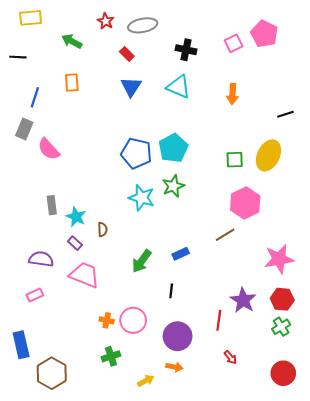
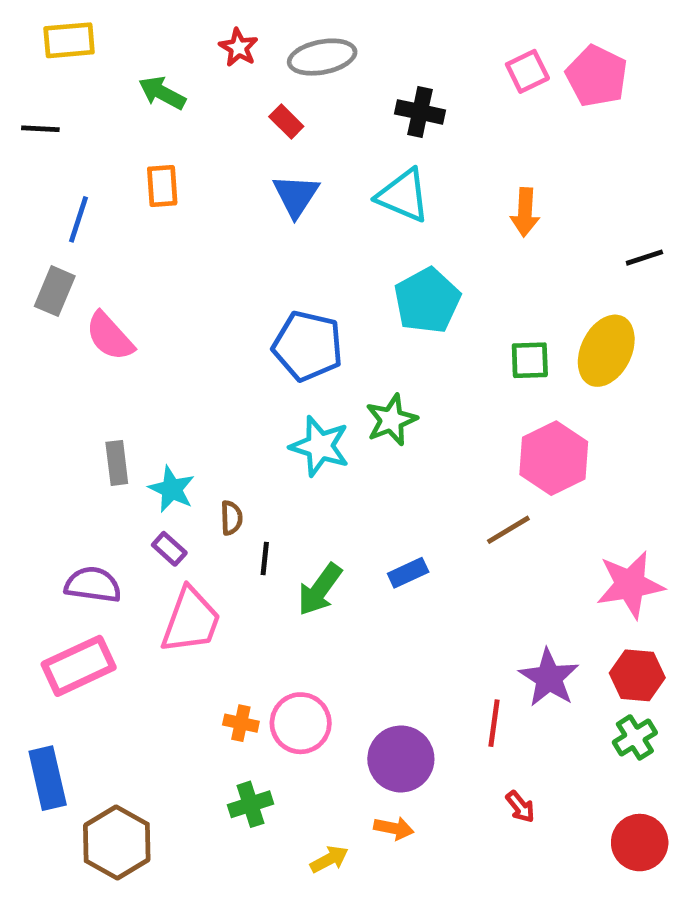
pink square: (234, 43) -> (527, 71), moved
cyan pentagon: (173, 148) -> (427, 301), moved
pink trapezoid: (84, 275) -> (191, 620), turned 88
black line: (171, 291) -> (265, 558), moved
pink rectangle: (35, 295) -> (79, 666), size x1.8

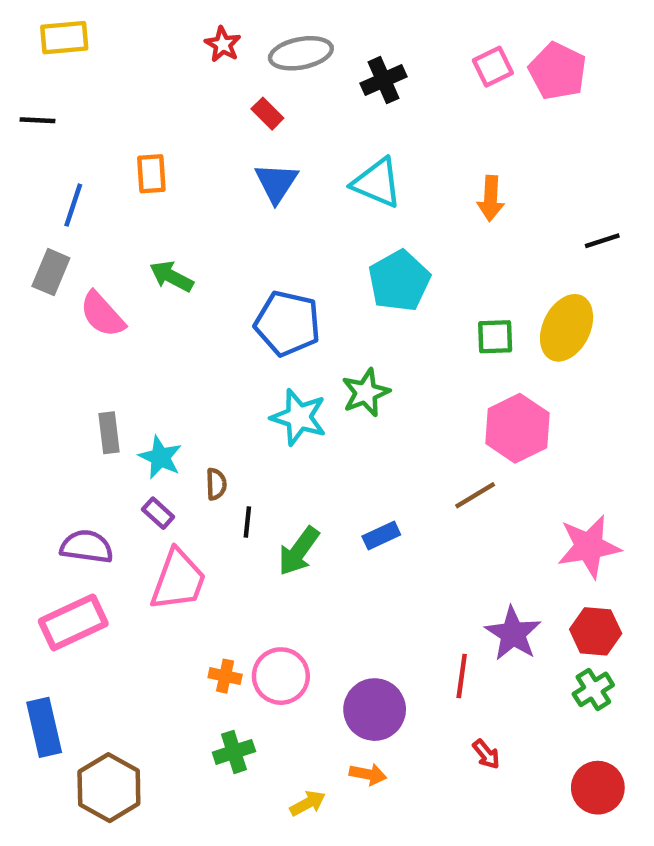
green arrow: (162, 93) -> (171, 276), moved
black cross: (420, 112) -> (384, 80), moved, turned -36

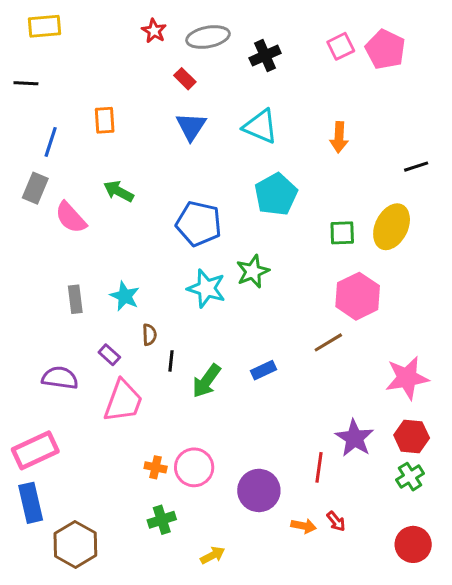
cyan star: (160, 457) -> (125, 296), moved
pink rectangle: (73, 622) -> (35, 450), moved
orange arrow: (368, 774) -> (304, 526), moved

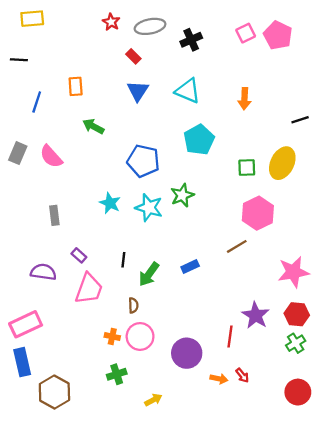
gray rectangle: (35, 188) -> (18, 153), moved
green arrow: (119, 191) -> (93, 126), moved
cyan star: (125, 296) -> (110, 203), moved
brown semicircle: (149, 335) -> (133, 305), moved

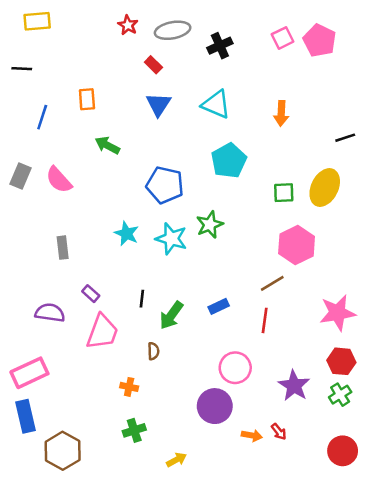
purple star: (256, 315) -> (294, 386), moved
pink circle: (140, 336) -> (235, 368), moved
red line: (230, 336) -> (265, 320), moved

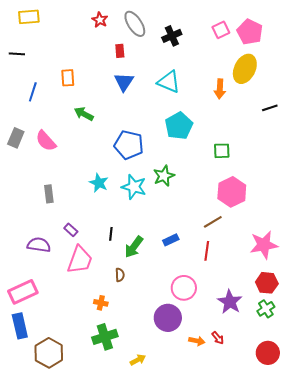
gray ellipse: (173, 30) -> (135, 24), turned 68
red rectangle: (153, 65) -> (120, 51), turned 40
yellow ellipse: (325, 187) -> (245, 69), moved
green cross: (134, 430) -> (105, 337), size x1.4

